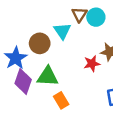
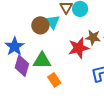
brown circle: (40, 43) -> (40, 25), moved
red star: (92, 64) -> (79, 48), size x1.5

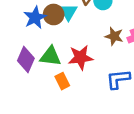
blue star: (15, 46) -> (35, 18), moved
red star: (79, 48) -> (81, 57), moved

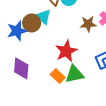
blue star: (35, 18) -> (17, 31), turned 30
green triangle: (51, 56) -> (74, 74), moved

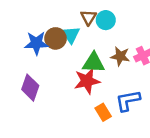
green triangle: (74, 74) -> (93, 63), moved
orange rectangle: (58, 76) -> (103, 112), moved

